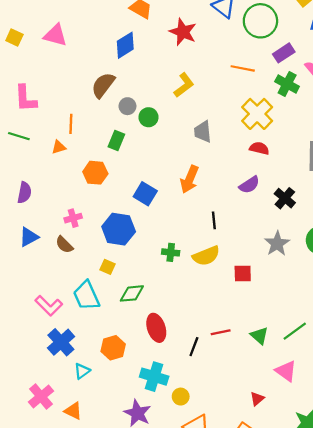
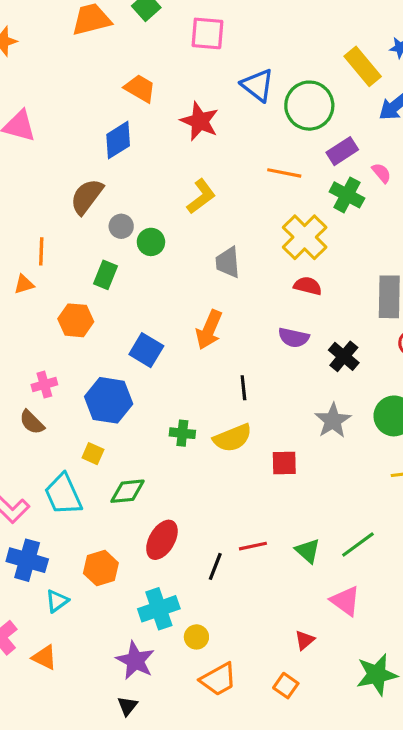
purple semicircle: (249, 185) -> (294, 338), turned 45
red ellipse: (156, 328) -> (162, 540), turned 48
blue cross: (61, 342) -> (27, 560), turned -32
cyan cross: (154, 377) -> (159, 609), turned -36

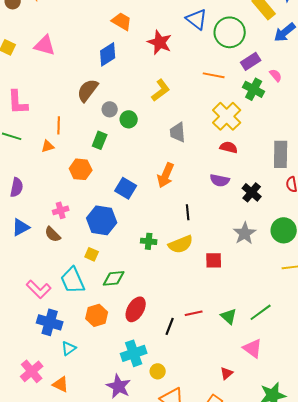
orange hexagon: (101, 568) -> (97, 315), moved

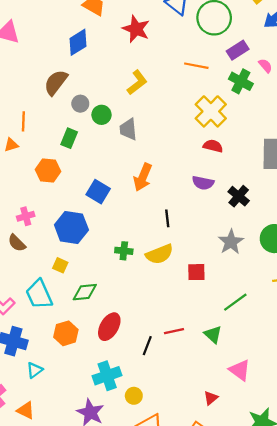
gray trapezoid: (178, 132) -> (128, 129), moved
green line: (261, 312) -> (235, 302), moved

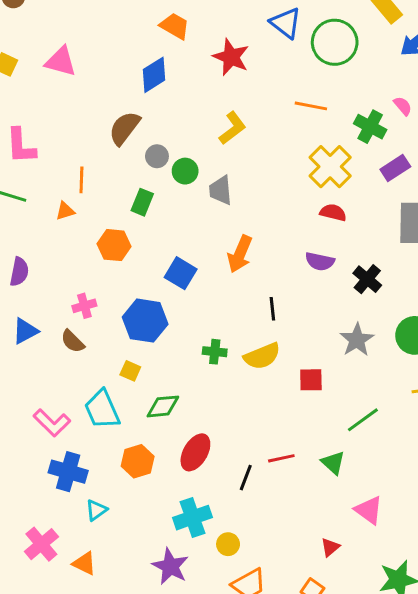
purple rectangle: (238, 50) -> (395, 168), moved

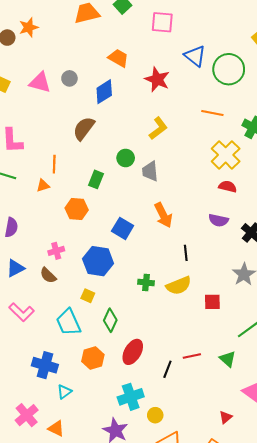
gray circle: (157, 156) -> (69, 78), moved
orange arrow: (240, 254) -> (163, 215), turned -50
green diamond: (163, 406) -> (110, 320), turned -60
pink L-shape: (52, 423) -> (22, 312), moved

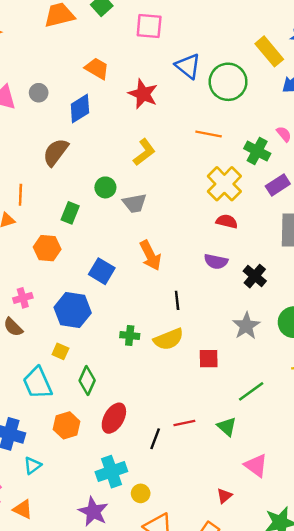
gray trapezoid: (150, 171) -> (135, 203), turned -95

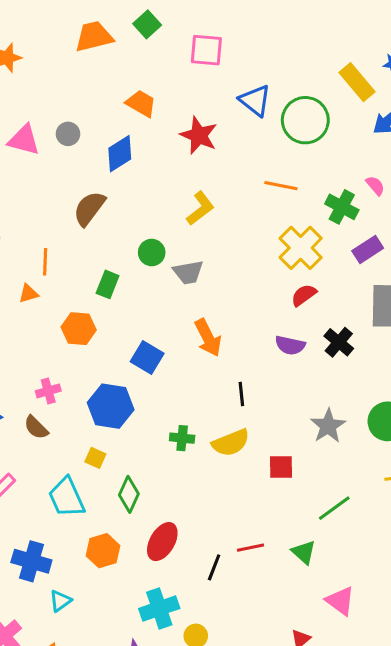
red semicircle: (227, 221) -> (304, 295), turned -50
black cross: (255, 276) -> (339, 342), moved

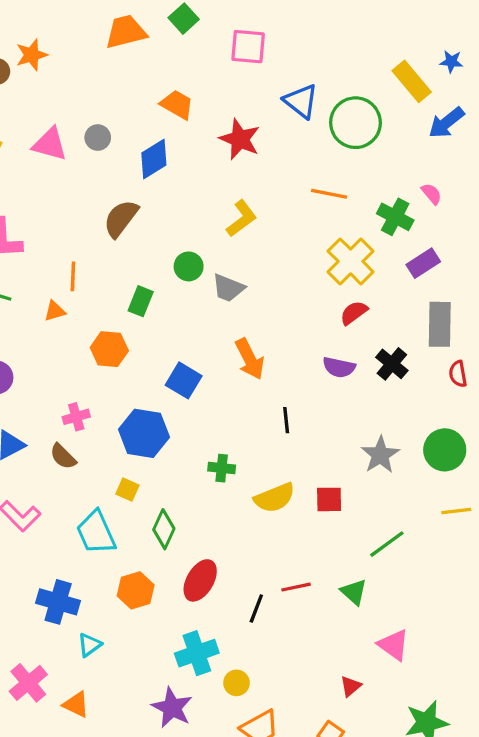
gray trapezoid: (188, 272) -> (228, 288), turned 32
yellow semicircle: (231, 443) -> (275, 498), moved

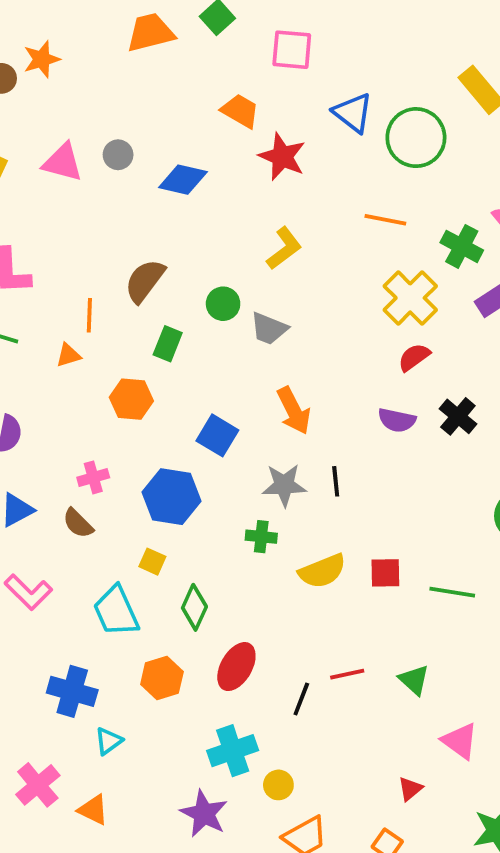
orange trapezoid: (177, 104) -> (240, 111), moved
blue diamond: (154, 159) -> (183, 180), turned 45
brown semicircle: (121, 219) -> (145, 281), moved
gray star: (380, 455) -> (284, 485), moved, turned 30
green line: (387, 544) -> (452, 592), moved, turned 45

